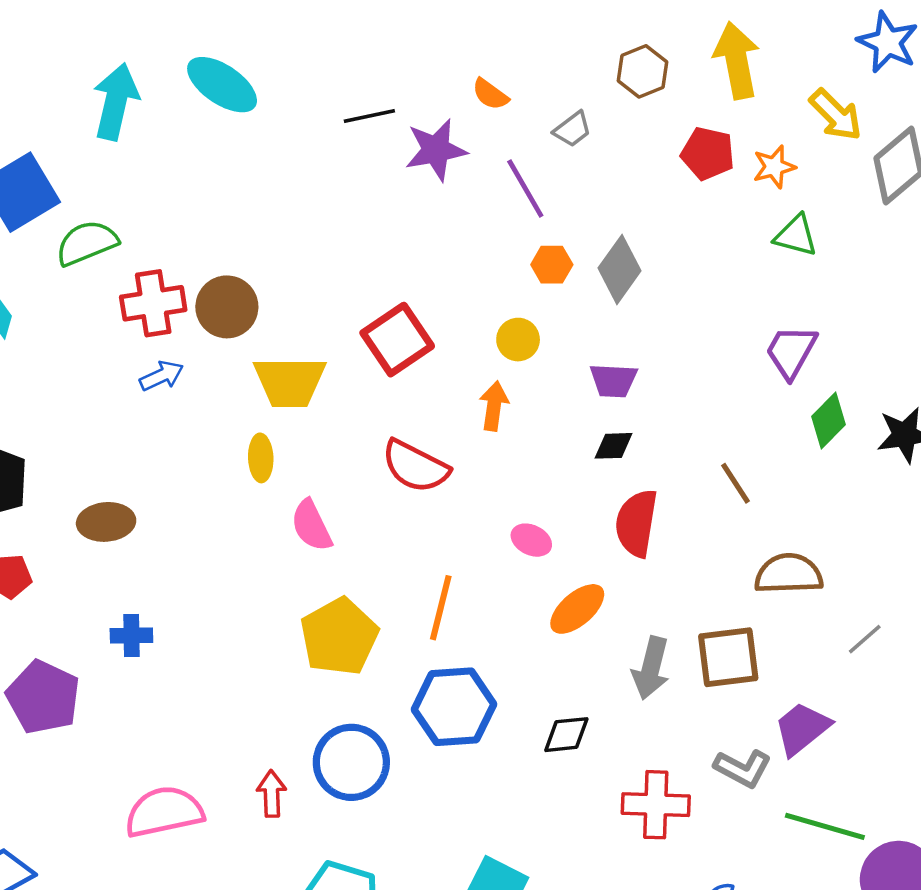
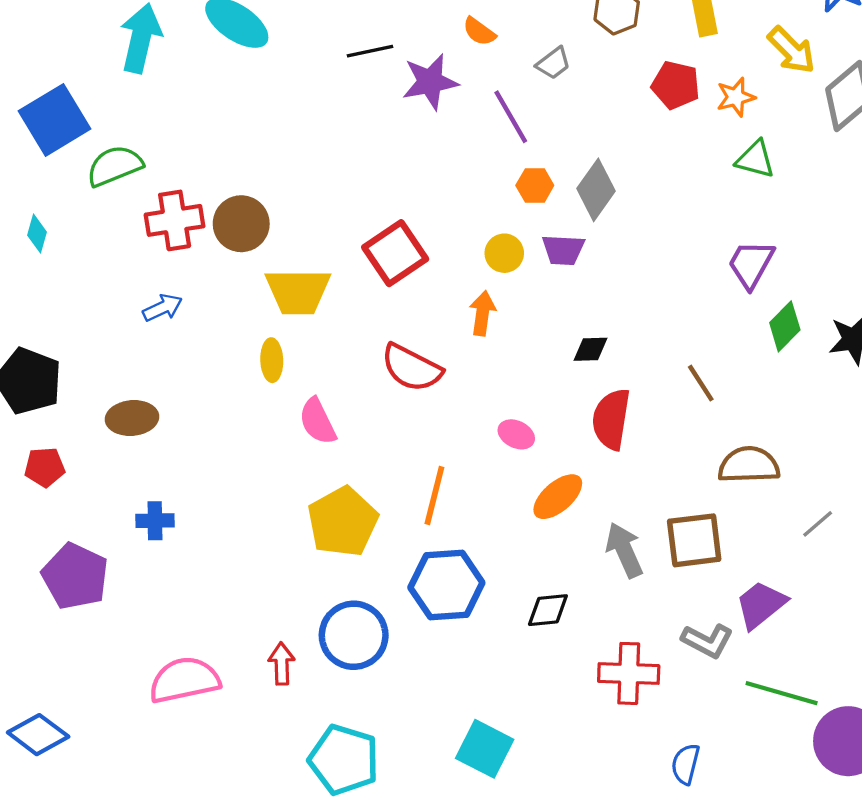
blue arrow: (162, 376) -> (163, 308), moved
purple trapezoid: (613, 381) -> (563, 250), moved
gray arrow: (651, 668) -> (624, 550), turned 142

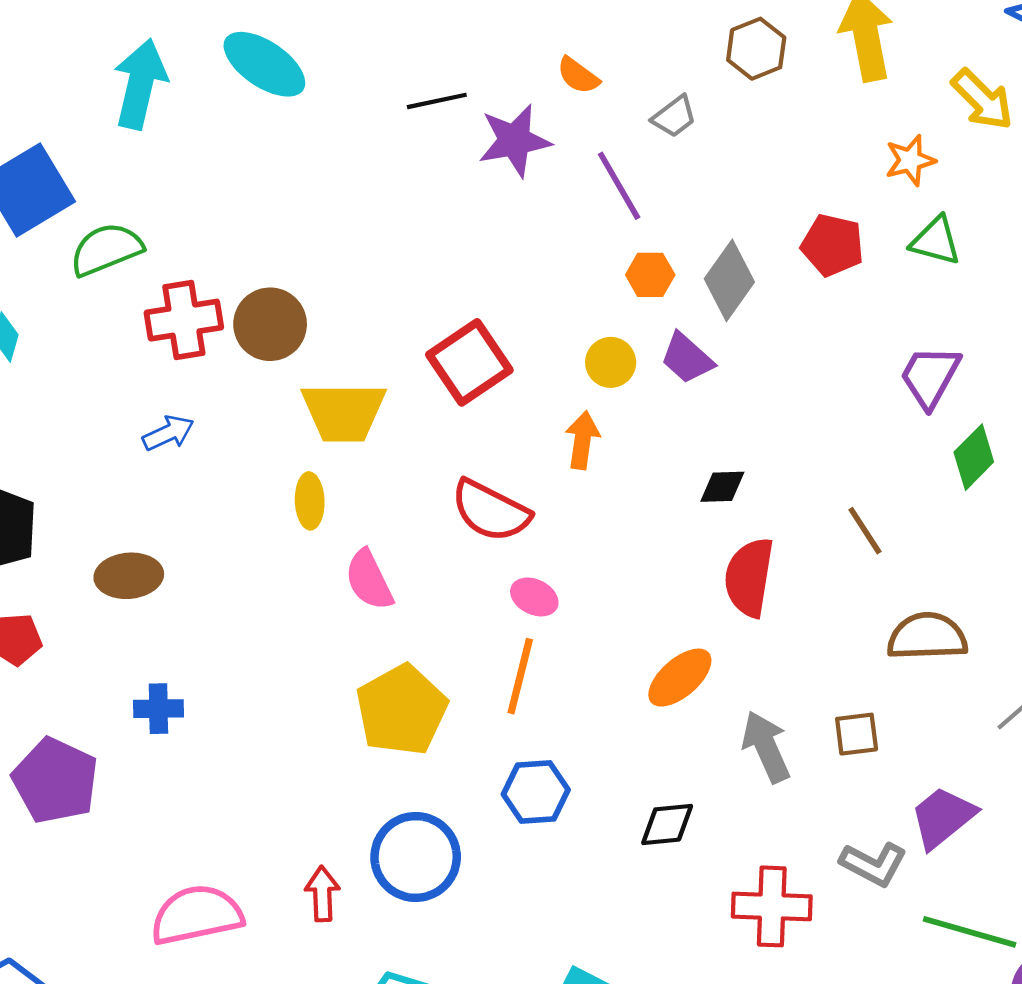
red pentagon: (676, 85) -> (832, 245), moved
purple trapezoid: (563, 250) -> (687, 358), turned 39
pink ellipse: (516, 434) -> (534, 597), moved
brown square: (694, 540) -> (857, 734), size x0.6
blue hexagon: (446, 585) -> (536, 792), size x0.7

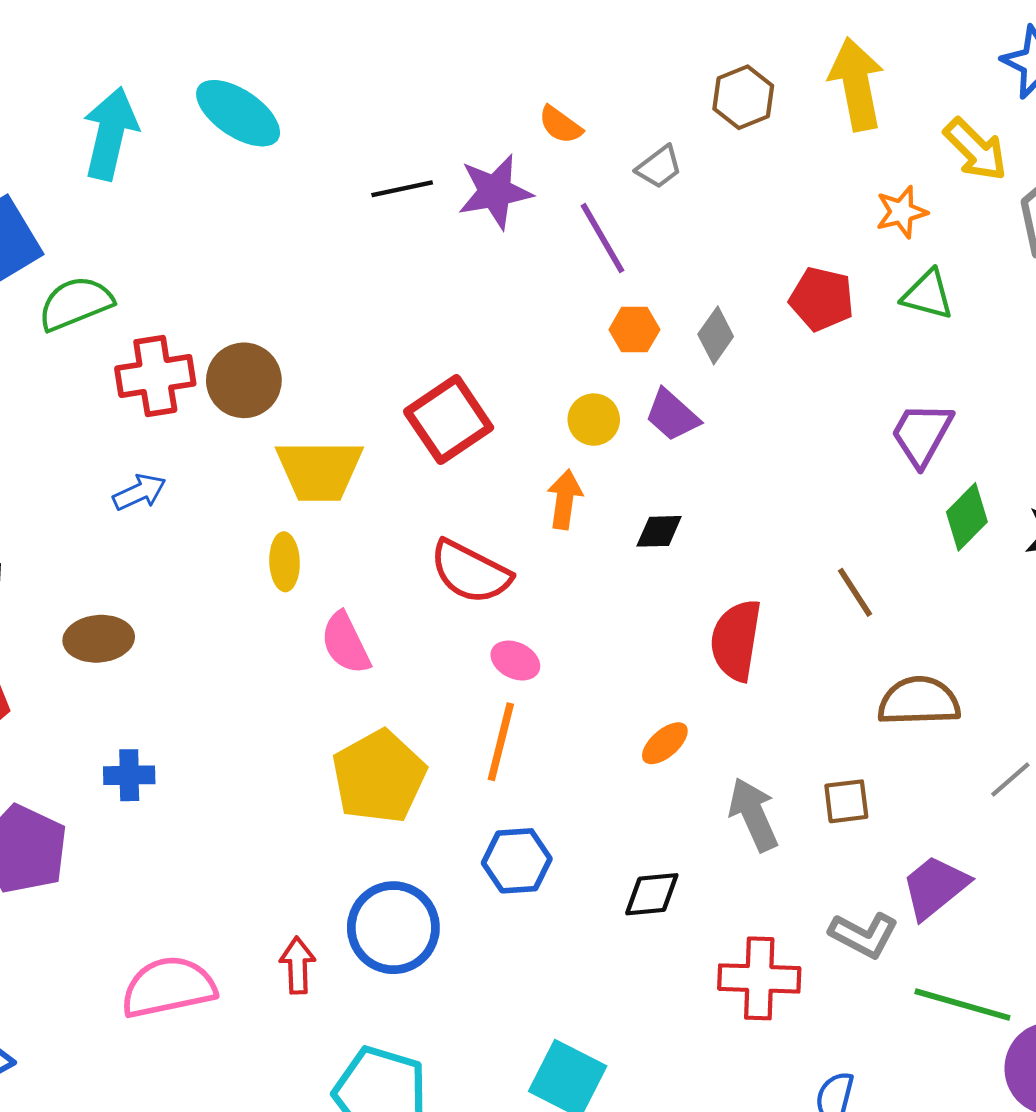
black line: (437, 101) -> (402, 189), moved
gray diamond: (729, 280) -> (716, 335), size x0.7
black diamond: (722, 487) -> (659, 531), moved
orange ellipse: (680, 678) -> (665, 743), size x0.7

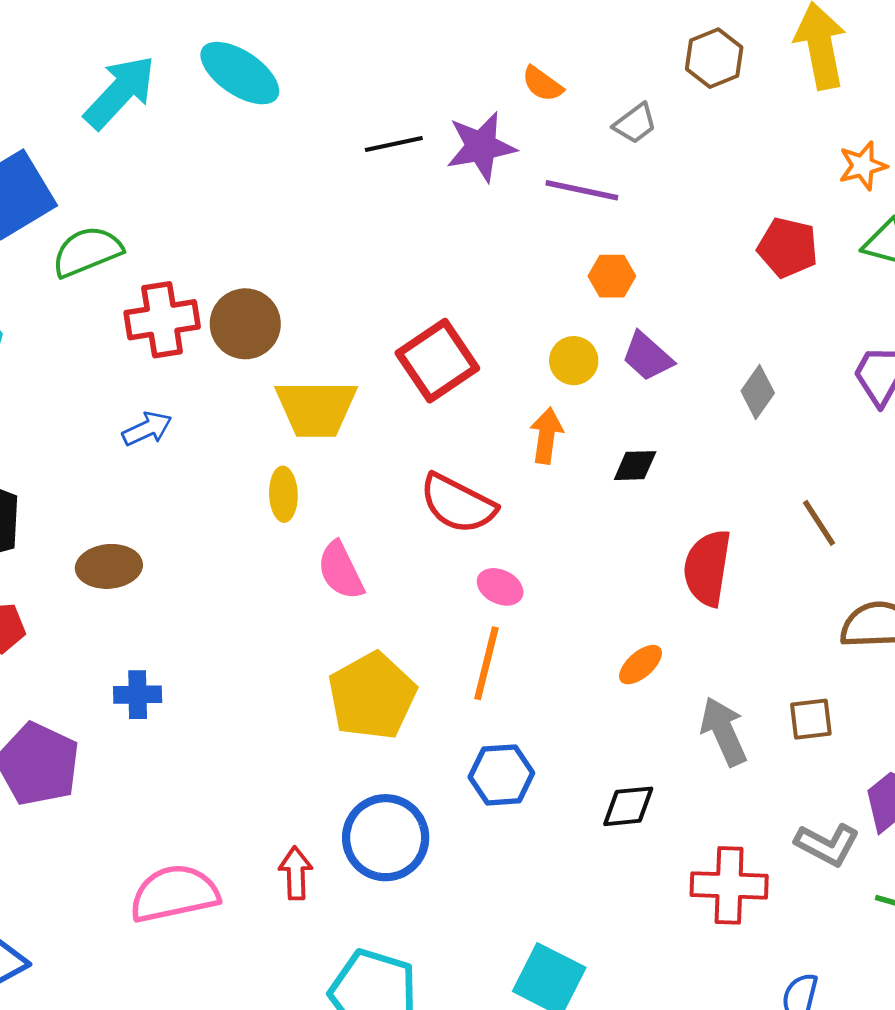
cyan arrow: (110, 134) -> (120, 92), turned 30
purple line: (602, 238) -> (582, 190), turned -48
gray diamond: (716, 335) -> (758, 392), moved

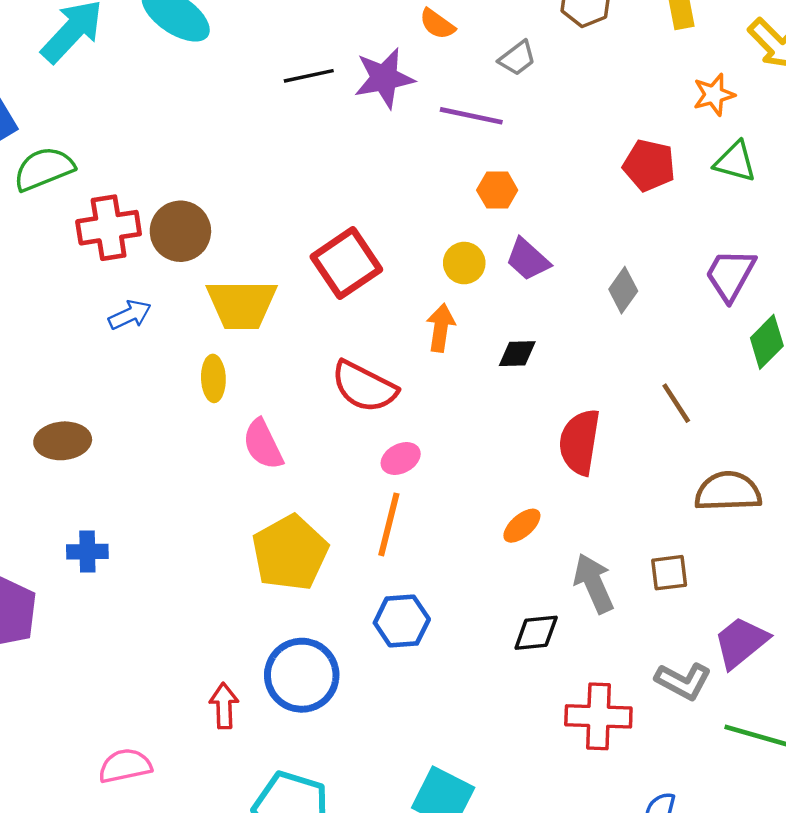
blue arrow: (147, 429) -> (130, 315), moved
pink ellipse: (500, 587) -> (401, 459), turned -54
black diamond: (628, 806) -> (536, 633), moved
pink semicircle: (174, 894) -> (125, 766), moved, size x0.7

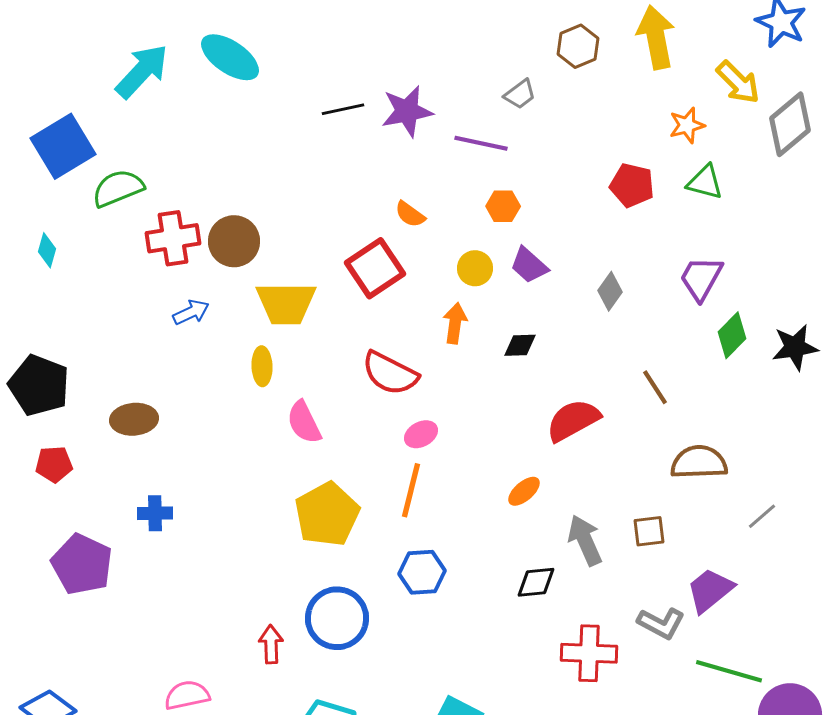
orange semicircle: (437, 24) -> (410, 214), moved
red semicircle: (580, 442) -> (573, 420), turned 52

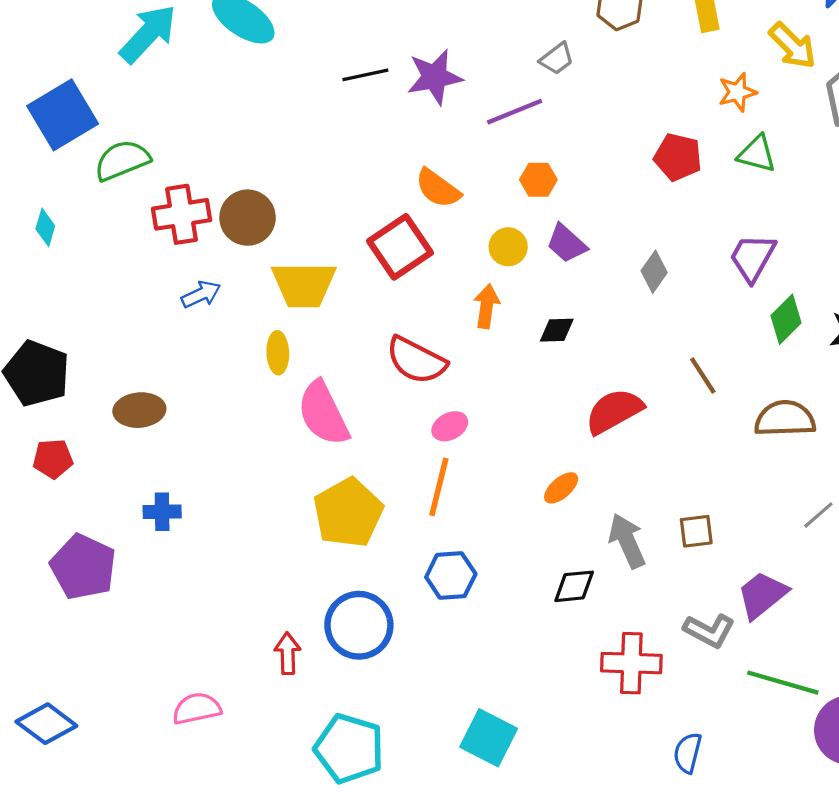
purple line: (481, 143) -> (515, 112), turned -34
orange semicircle: (410, 214) -> (438, 188), size x1.4
pink semicircle: (304, 422) -> (323, 413), size x1.4
brown semicircle: (699, 462) -> (785, 419), moved

